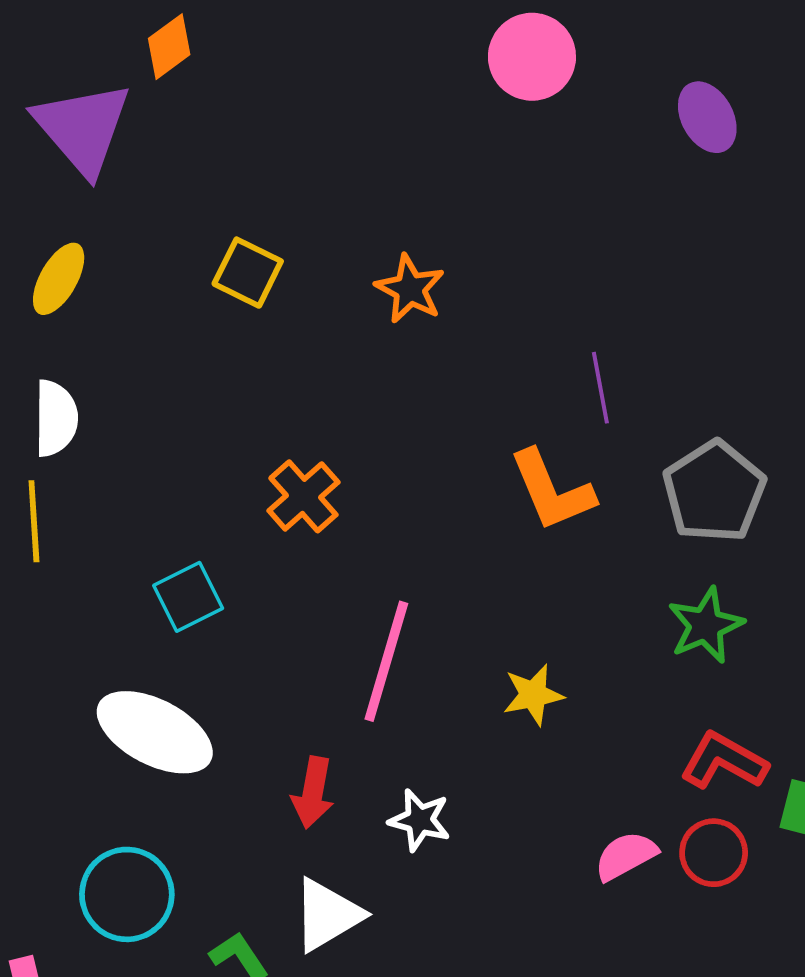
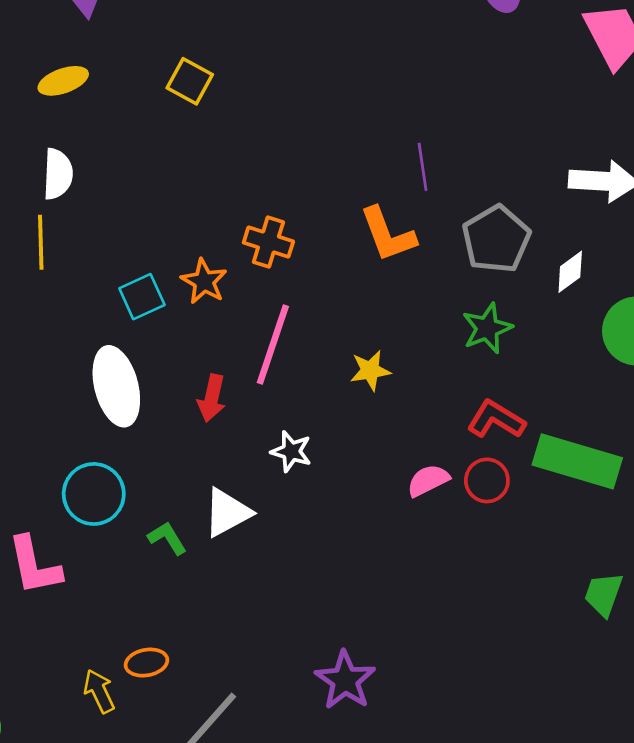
yellow ellipse: (59, 279) -> (63, 81), turned 39
orange star: (410, 289) -> (204, 281), moved
orange cross: (303, 496) -> (268, 242), moved, turned -33
white ellipse: (155, 732) -> (116, 386), turned 46
red arrow: (313, 793) -> (212, 398), moved

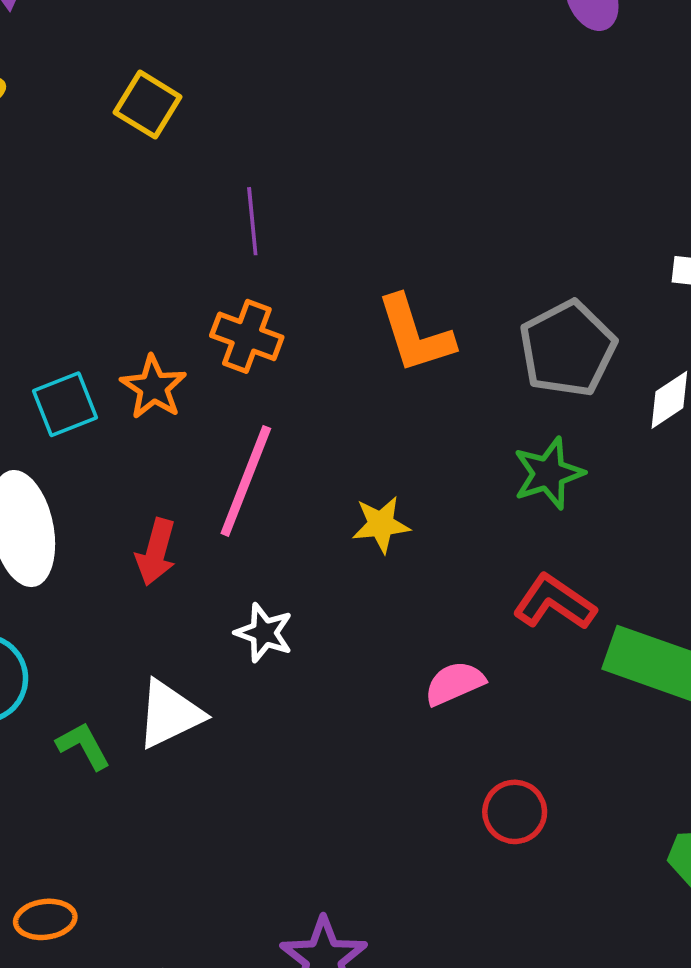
purple line: (423, 167) -> (252, 221), moved
red circle: (487, 480) -> (515, 812), moved

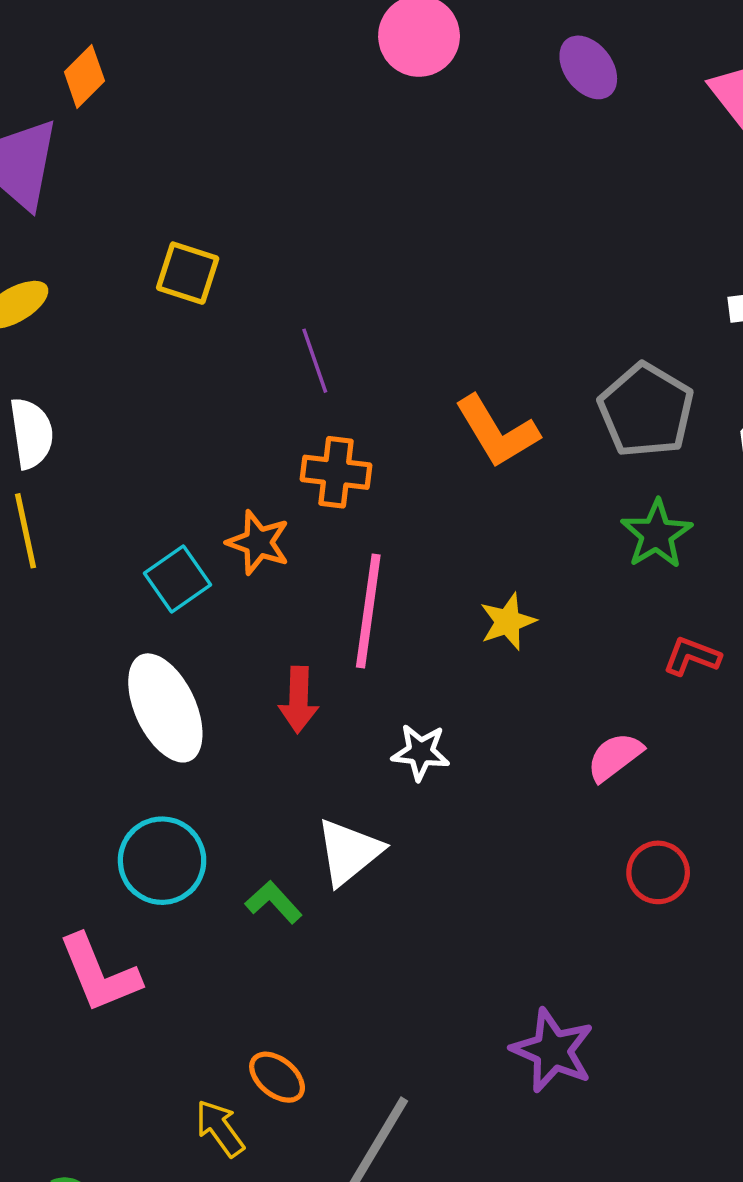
red L-shape: (554, 602) -> (692, 656), size x0.7
red circle: (515, 812) -> (658, 872), moved
orange ellipse: (45, 919) -> (277, 1077), turned 60

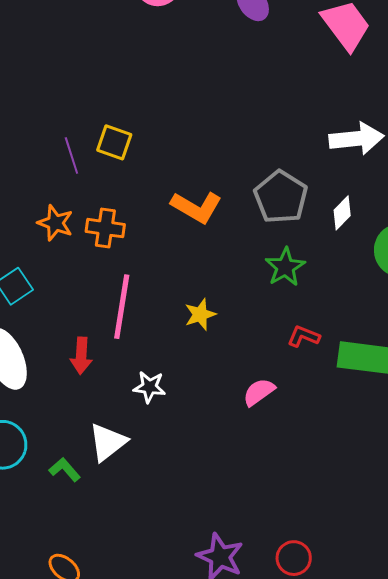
yellow square: (188, 273) -> (114, 142), moved
purple line: (315, 361) -> (71, 156), moved
orange L-shape: (497, 431) -> (196, 207), turned -30
orange star: (258, 542) -> (55, 223), moved
red circle: (658, 872) -> (294, 558), moved

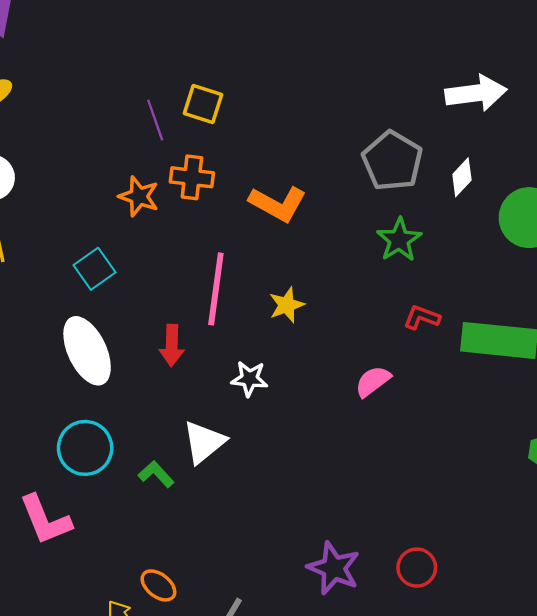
orange L-shape: (196, 207) -> (278, 204), moved
orange cross: (105, 228) -> (192, 177), moved
yellow star: (200, 314) -> (287, 305), moved

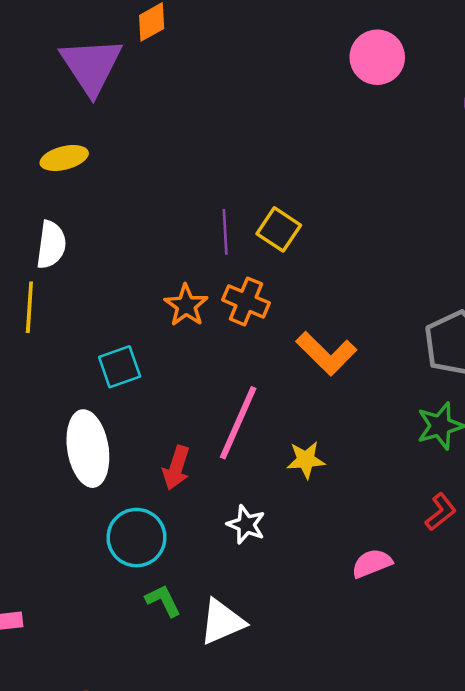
red L-shape: (422, 317) -> (441, 512), turned 105
white triangle: (204, 442) -> (222, 622), moved
cyan circle: (85, 448) -> (137, 538), moved
green L-shape: (156, 474) -> (163, 601), moved

